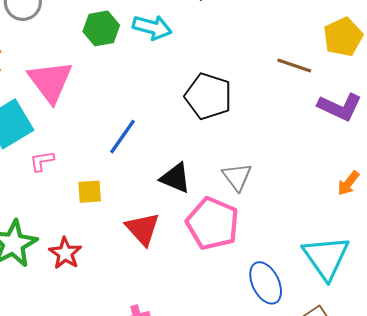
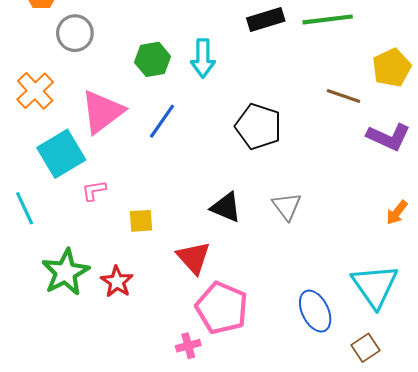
cyan arrow: (152, 27) -> (203, 58), turned 75
pink triangle: (50, 81) -> (102, 112), turned 30
blue line: (122, 137) -> (162, 121), moved
pink pentagon: (213, 224) -> (222, 308), moved

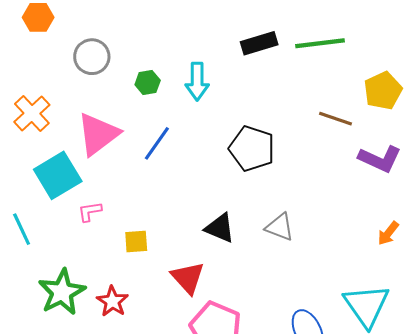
gray circle: (75, 33) -> (92, 57), moved
green hexagon: (153, 59) -> (148, 82), size x0.7
gray triangle: (287, 206) -> (280, 227), turned -32

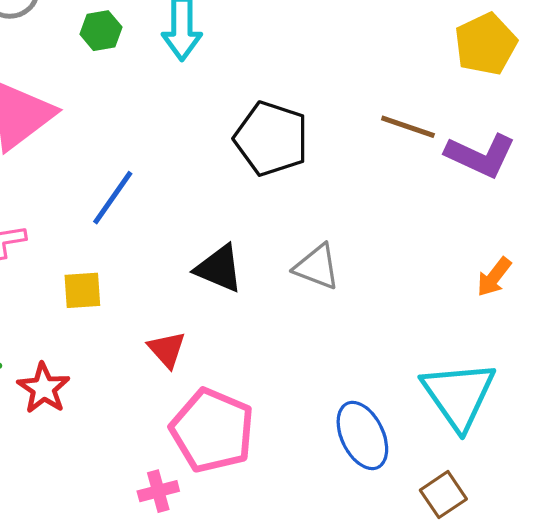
brown line: (335, 119) -> (408, 127), moved
blue line: (157, 143) -> (113, 198), moved
red triangle: (188, 278) -> (167, 349), size x0.7

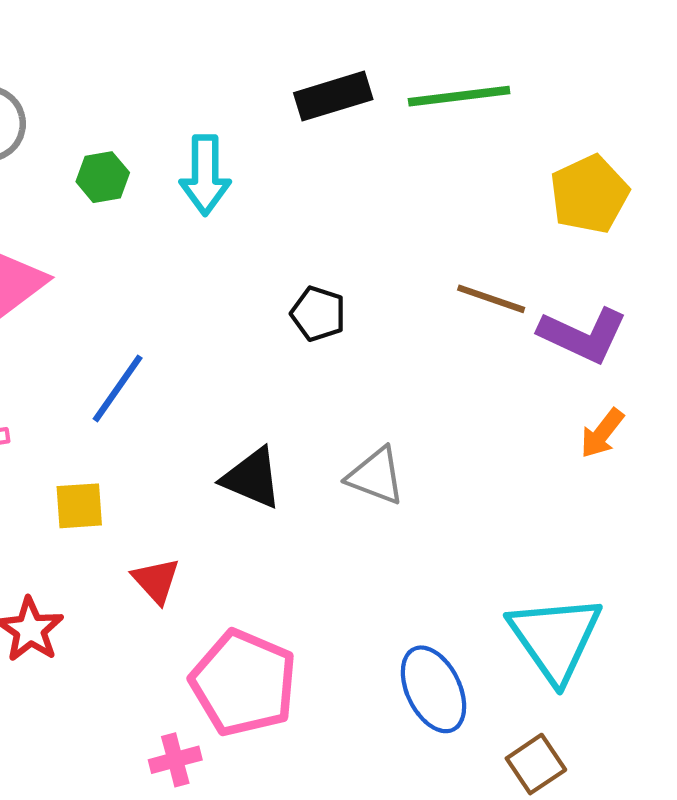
black pentagon: (271, 139) -> (318, 314), size x0.6
orange arrow: (494, 277) -> (602, 433), moved
red triangle: (167, 349) -> (156, 581), moved

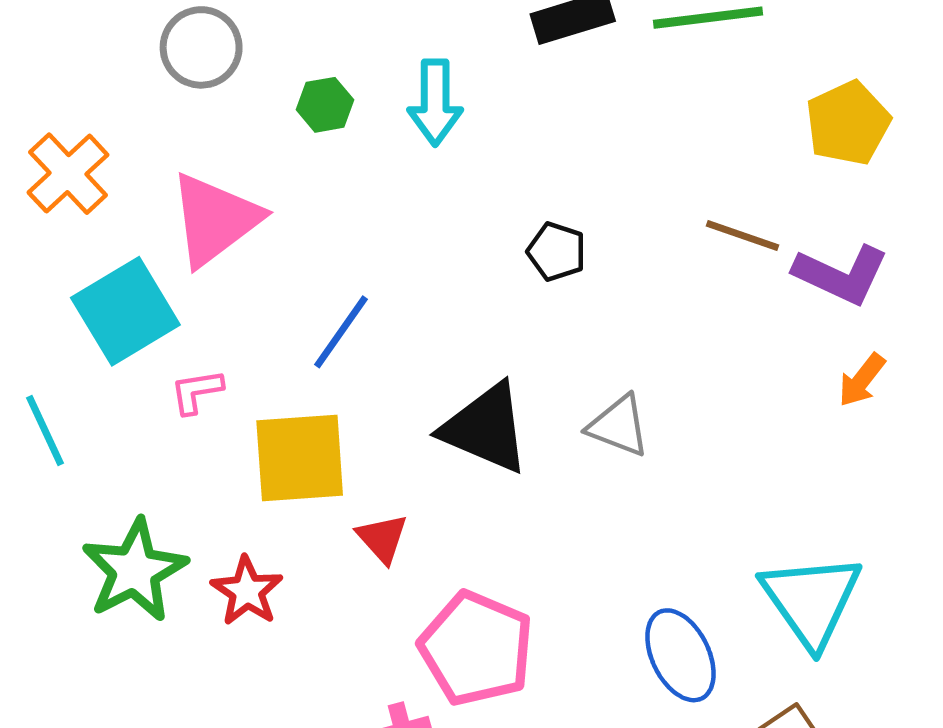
black triangle: (252, 478) -> (486, 428), size x1.4
yellow square: (79, 506) -> (300, 458), size x1.8

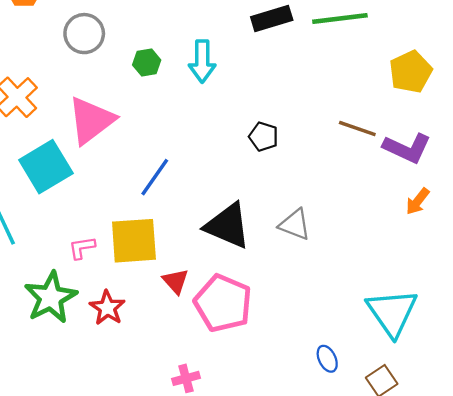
pink L-shape: (196, 392) -> (82, 248), moved
pink pentagon: (476, 648) -> (223, 303), moved
blue ellipse: (680, 655) -> (327, 359), moved, size x0.6

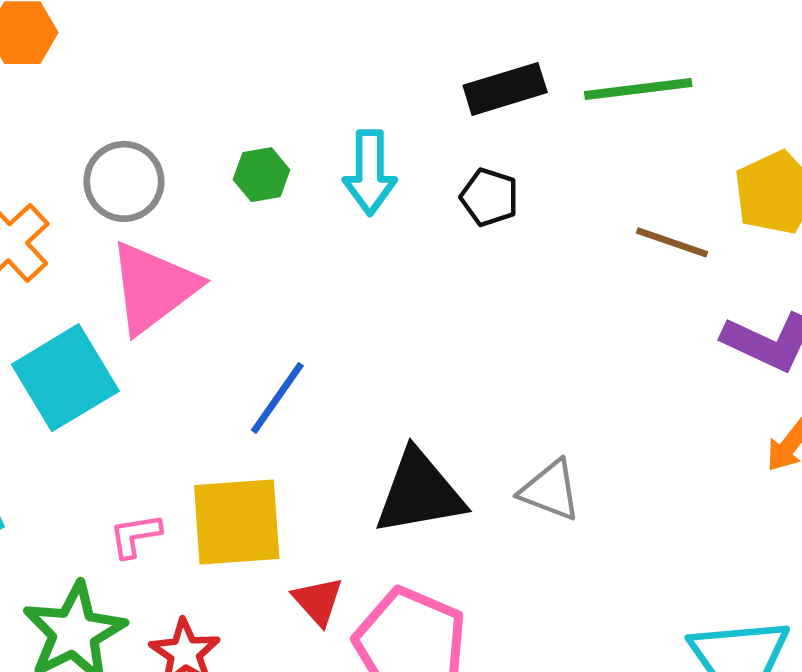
gray circle: (84, 34) -> (124, 181), moved
brown line: (357, 128) -> (672, 242), moved
black pentagon: (264, 137) -> (489, 197), moved
black triangle: (228, 226) -> (419, 493), turned -33

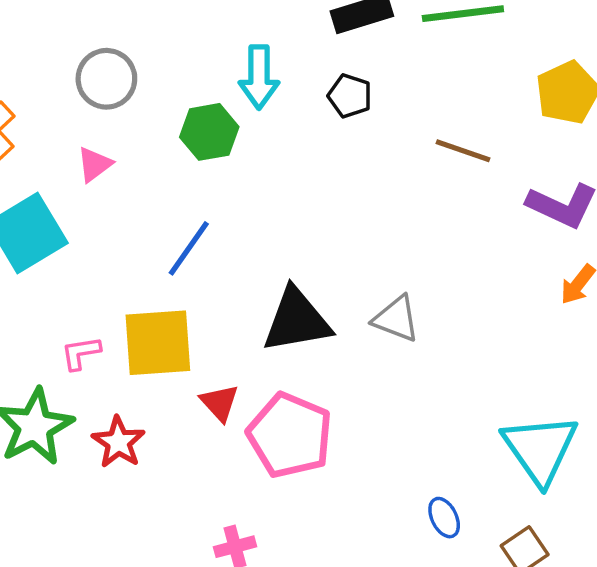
green hexagon: (262, 175) -> (209, 132), moved, size x1.4
gray circle: (124, 181) -> (106, 79), moved
brown line: (672, 242) -> (463, 151), moved
pink triangle: (153, 287) -> (94, 164), size x0.5

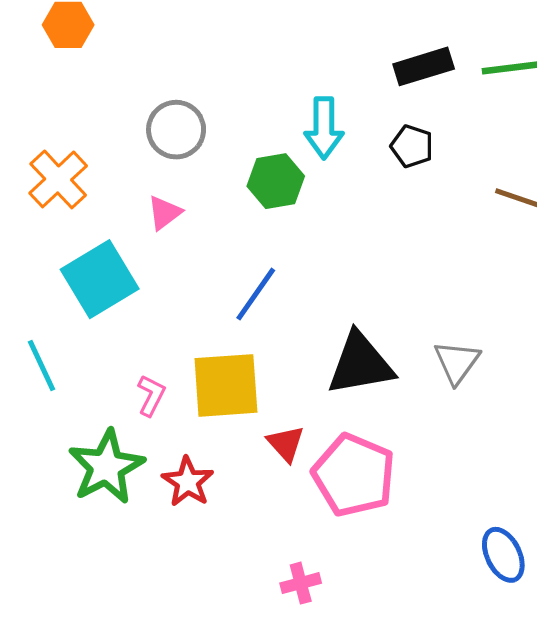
gray triangle: (396, 319) -> (457, 362), turned 45
pink L-shape: (81, 353) -> (151, 395), turned 126
blue ellipse: (444, 518) -> (503, 555), size x1.4

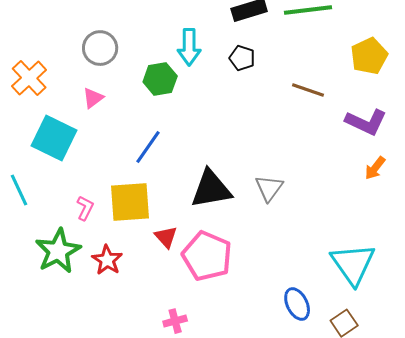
cyan square: (100, 279) -> (54, 138), turned -33

